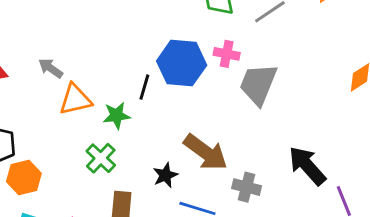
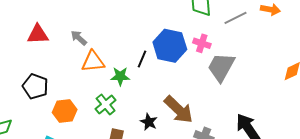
black star: (165, 175) -> (149, 122), turned -30
orange hexagon: (24, 178) -> (65, 111), moved

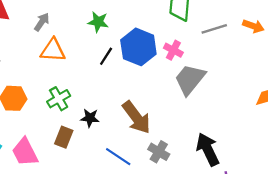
gray arrow: (79, 38) -> (42, 22), turned 72
green star: (120, 76) -> (98, 22), moved
black star: (149, 122) -> (90, 118), moved, turned -30

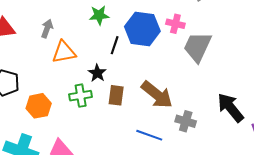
green cross: (59, 99) -> (81, 96), turned 35
black star: (90, 118) -> (97, 73), moved, turned -30
brown rectangle: (64, 137) -> (116, 95), moved

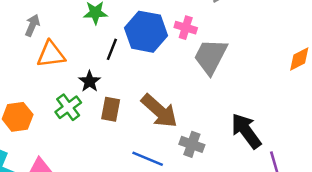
green cross: (81, 96) -> (68, 107), turned -30

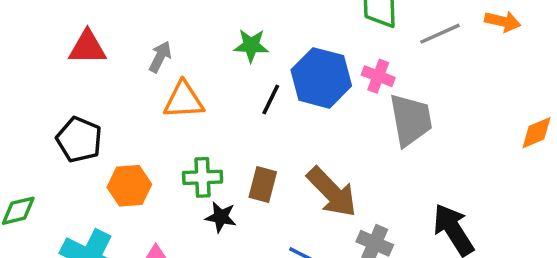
gray trapezoid: (211, 56) -> (411, 120), turned 138
black star: (90, 81) -> (221, 217), moved, turned -30
green cross: (68, 107) -> (203, 177), turned 30

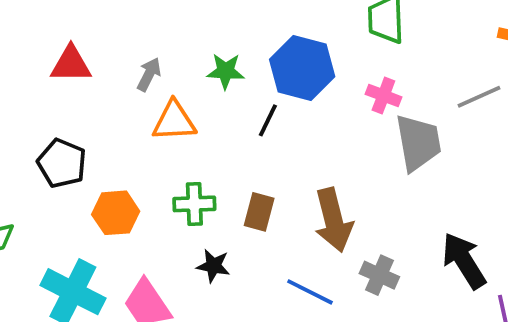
gray line: (440, 34) -> (479, 97), moved
green star: (251, 45) -> (226, 71), moved
blue hexagon: (321, 78) -> (302, 68), moved
brown arrow: (332, 192) -> (333, 220), turned 30
black star: (221, 217) -> (213, 266), moved

